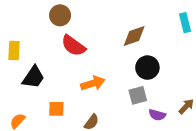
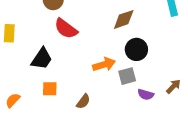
black trapezoid: (33, 77) -> (42, 59), moved
orange arrow: (93, 83) -> (104, 64), moved

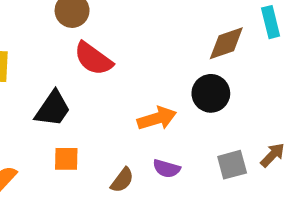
brown diamond: (124, 19) -> (226, 43), moved
gray square: (127, 76) -> (232, 165), moved
purple semicircle: (146, 95) -> (167, 169), moved

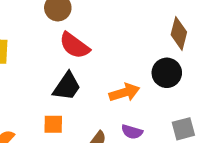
brown diamond: (226, 43) -> (179, 33), turned -56
black trapezoid: (53, 109) -> (67, 86), moved

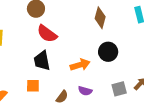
brown diamond: (179, 33) -> (100, 18), moved
black trapezoid: (67, 86) -> (42, 61), turned 135

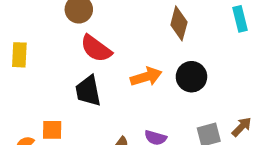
orange arrow: (80, 65) -> (146, 77), moved
orange square: (33, 86) -> (52, 130), moved

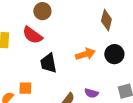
red semicircle: (96, 49) -> (32, 35), moved

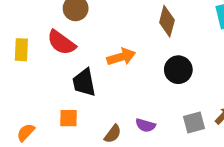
orange arrow: (85, 54) -> (121, 57), moved
orange square: (25, 88) -> (68, 118), moved

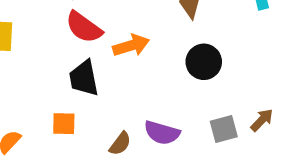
red semicircle: (61, 43) -> (84, 27), moved
purple semicircle: (145, 125) -> (162, 133), size x1.4

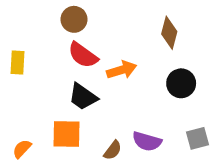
black trapezoid: (84, 78) -> (83, 97), turned -44
orange square: (64, 124) -> (67, 134), size x1.5

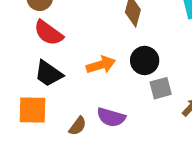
orange arrow: (122, 70) -> (101, 65), moved
gray square: (197, 138) -> (161, 88), moved

